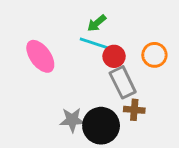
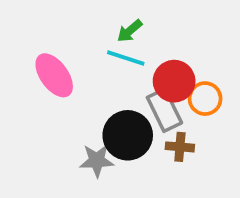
orange circle: (154, 55) -> (205, 99), moved
red circle: (114, 56) -> (174, 81), moved, size x1.4
black circle: (101, 126) -> (128, 135), moved

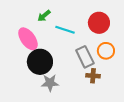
green arrow: (130, 31) -> (44, 16), moved
red circle: (174, 81) -> (99, 23), moved
black circle: (128, 135) -> (40, 62), moved

